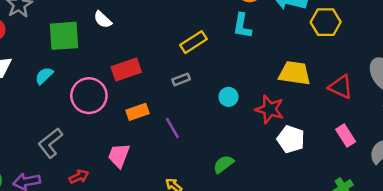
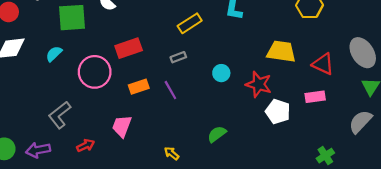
purple line: (172, 128) -> (170, 90), moved
pink rectangle: (346, 136) -> (315, 97), moved, turned -66

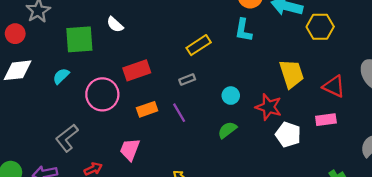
yellow trapezoid: (281, 52) -> (292, 74), turned 64
green semicircle: (217, 134) -> (227, 130), moved

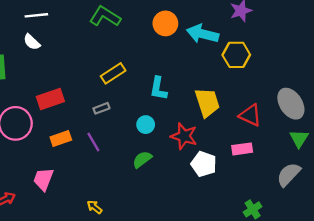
white semicircle: (115, 24) -> (32, 42), moved
cyan L-shape: (243, 30) -> (158, 89), moved

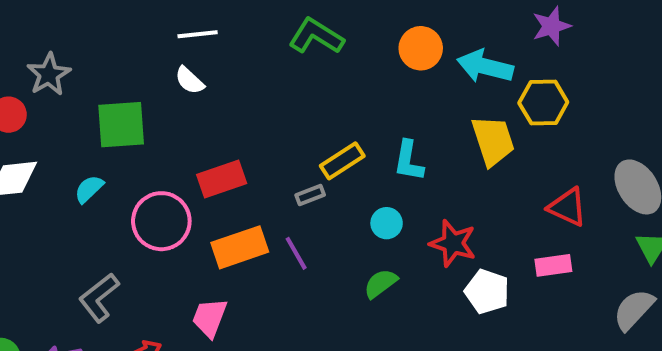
yellow rectangle: (113, 73) -> (342, 161), moved
yellow trapezoid: (207, 102) -> (493, 141), moved
orange rectangle: (61, 138) -> (240, 247), size x1.5

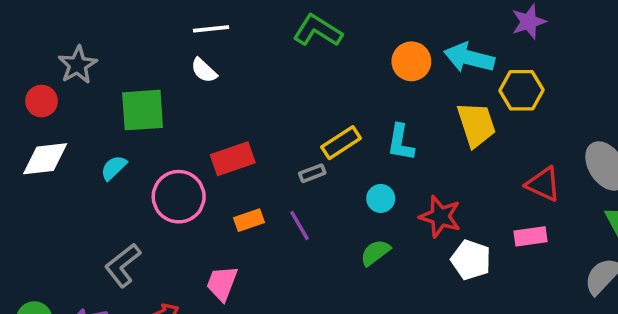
orange circle: (421, 48) -> (411, 61), moved
orange rectangle: (240, 247) -> (249, 220), size x0.6

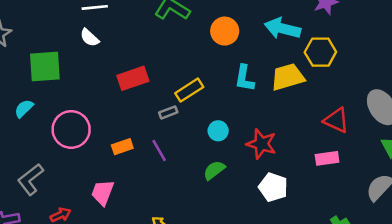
orange circle: (411, 61) -> (225, 31), moved
yellow trapezoid: (476, 124) -> (288, 77), turned -88
cyan L-shape: (401, 143) -> (244, 78), moved
red rectangle: (233, 159) -> (133, 78), moved
white pentagon: (471, 260) -> (273, 187), moved

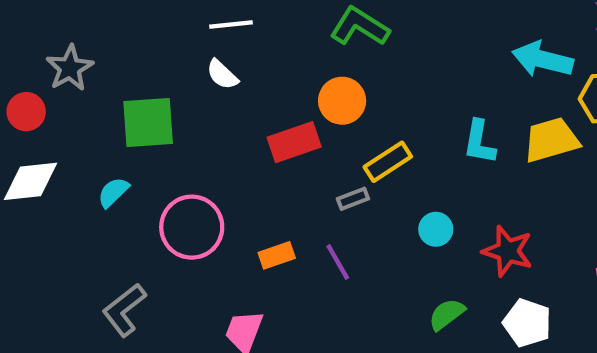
orange circle: (225, 31) -> (342, 101), moved
green semicircle: (214, 170) -> (447, 314), moved

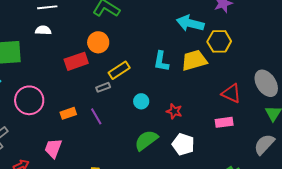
white semicircle: (222, 75) -> (43, 30), turned 140
red star: (508, 251) -> (174, 111), size x0.7
green semicircle: (447, 314) -> (146, 140), size x1.4

